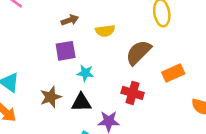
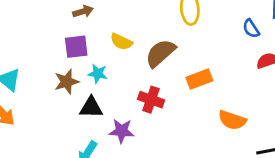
yellow semicircle: (105, 31) -> (121, 42), moved, turned 30
brown star: (51, 97) -> (67, 82), moved

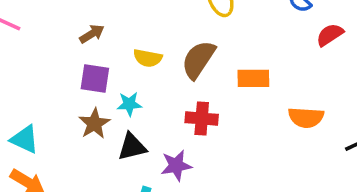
purple square: (76, 47) -> (95, 78), turned 30
orange rectangle: (199, 79) -> (253, 78), turned 35

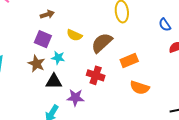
orange rectangle: (253, 78) -> (129, 61), turned -36
orange semicircle: (306, 118) -> (140, 88), moved
brown star: (94, 124) -> (36, 64), turned -30

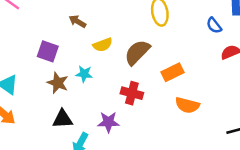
brown arrow: (47, 14) -> (77, 21), moved, turned -128
yellow semicircle: (74, 35) -> (103, 45), turned -42
purple square: (43, 39) -> (48, 51), moved
black triangle: (54, 81) -> (63, 119), moved

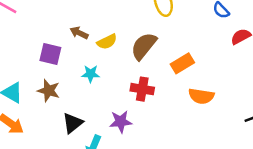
brown arrow: (77, 21) -> (79, 33), moved
brown star: (58, 83) -> (49, 91), moved
black triangle: (63, 119) -> (73, 123), turned -30

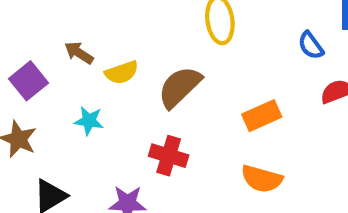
purple square: (50, 54) -> (29, 81), turned 30
orange rectangle: (182, 63) -> (262, 116), moved

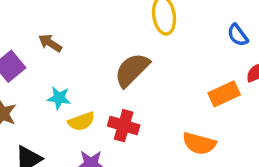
yellow semicircle: (122, 72) -> (81, 121), moved
orange rectangle: (262, 116) -> (224, 94), moved

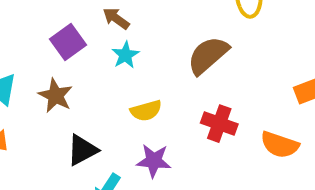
cyan star: (59, 98) -> (125, 55), moved, turned 30
red cross: (124, 126) -> (219, 124), moved

